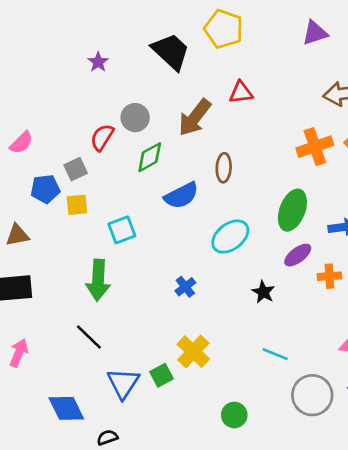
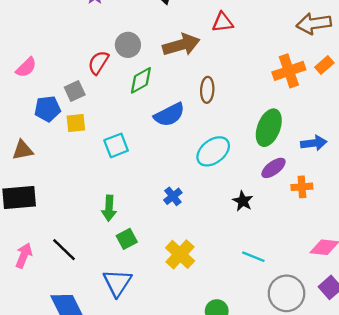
brown arrow: (195, 118) -> (181, 45), turned -144
green arrow: (98, 280) -> (109, 208), moved, size x0.7
black line: (89, 337) -> (64, 250), moved
green square: (162, 375) -> (127, 239), moved

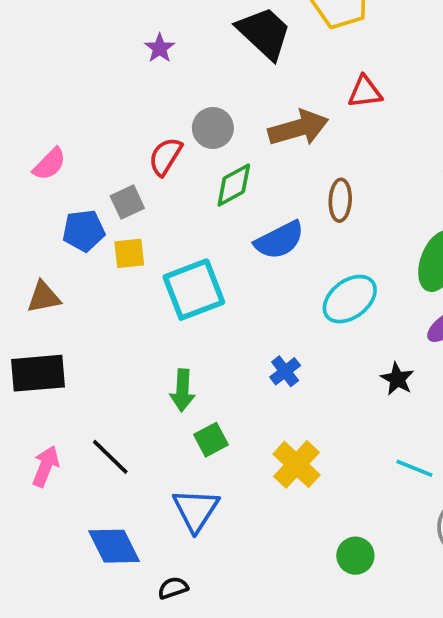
cyan square: (116, 145) -> (194, 290), size x1.5

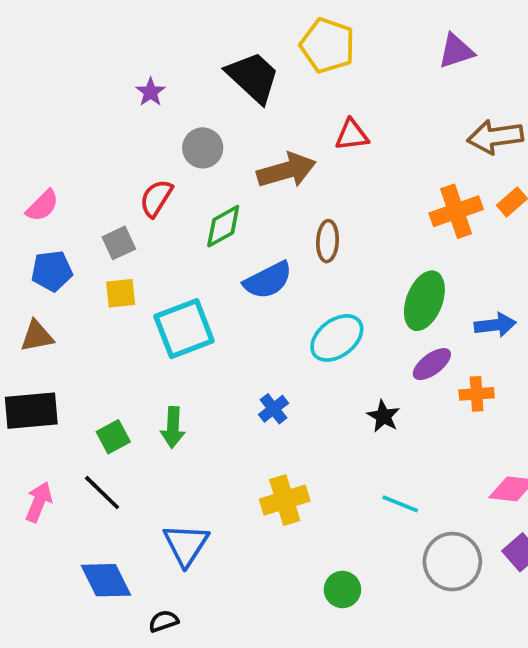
gray circle: (213, 128) -> (203, 148), moved
blue pentagon: (84, 231) -> (52, 271), moved
green square: (211, 440) -> (113, 437), moved
yellow cross: (297, 464) -> (285, 500), turned 30

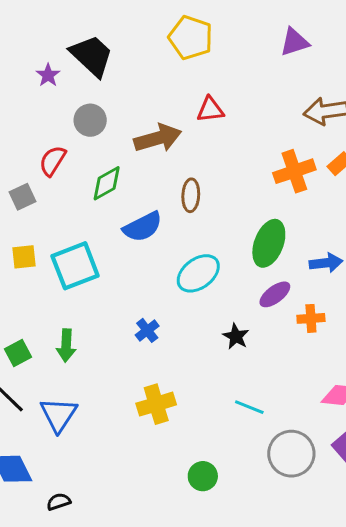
black trapezoid: (253, 77) -> (92, 56), moved
yellow square: (121, 293) -> (24, 257), moved
blue triangle: (186, 545) -> (59, 415), moved

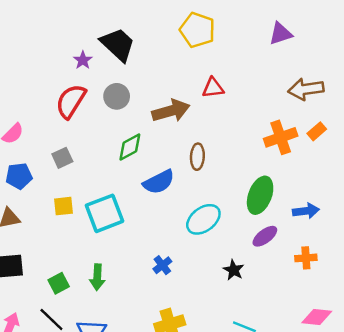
red semicircle: (53, 161) -> (71, 101), moved, size x1.4
orange cross: (311, 318) -> (306, 258), moved

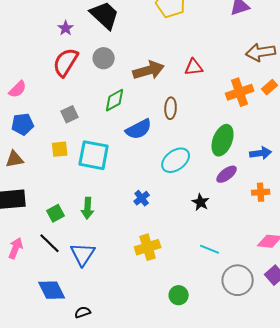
purple star: (83, 60) -> (66, 28), moved
red triangle: (213, 88) -> (194, 67), moved
gray square: (62, 158) -> (70, 114), moved
cyan square: (105, 213) -> (94, 155), turned 32

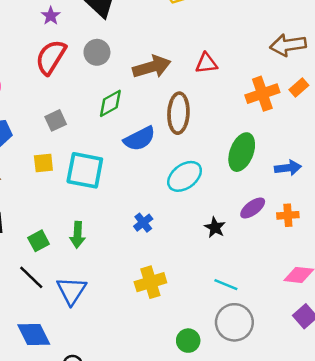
brown ellipse: (171, 108) -> (178, 113), size x1.5
purple ellipse: (227, 174) -> (253, 208), moved
gray circle: (238, 280) -> (234, 322), moved

